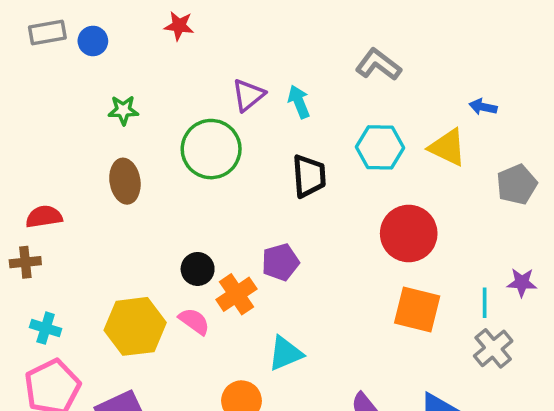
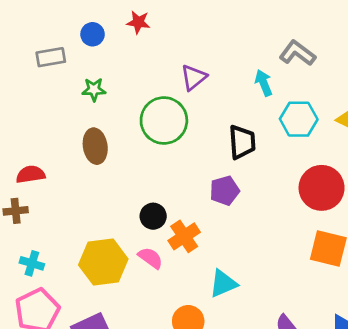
gray rectangle: (47, 33) -> (51, 57), moved
blue circle: (93, 41) -> (93, 34), moved
cyan arrow: (299, 102) -> (264, 83), moved
purple pentagon: (280, 262) -> (225, 191), moved

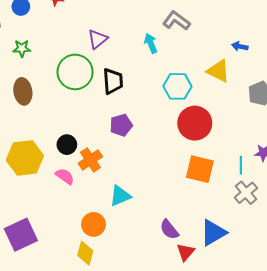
cyan hexagon: (299, 119) -> (177, 86), moved
black trapezoid: (242, 142) -> (113, 81), moved
yellow hexagon: (103, 262) -> (25, 158), moved

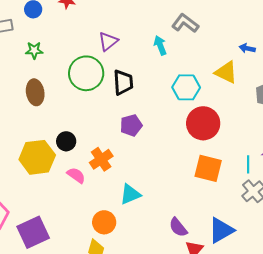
black circle: (67, 145) -> (66, 141), moved

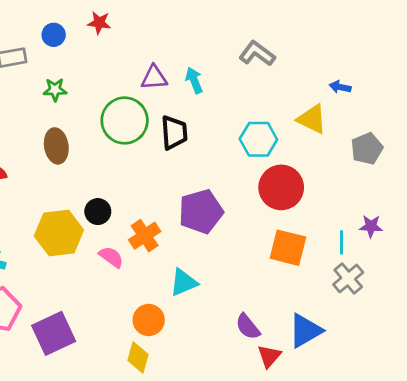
purple triangle: (108, 41) -> (154, 78), turned 35
cyan arrow: (160, 45) -> (194, 80), moved
purple pentagon: (131, 125) -> (201, 212), moved, size x1.5

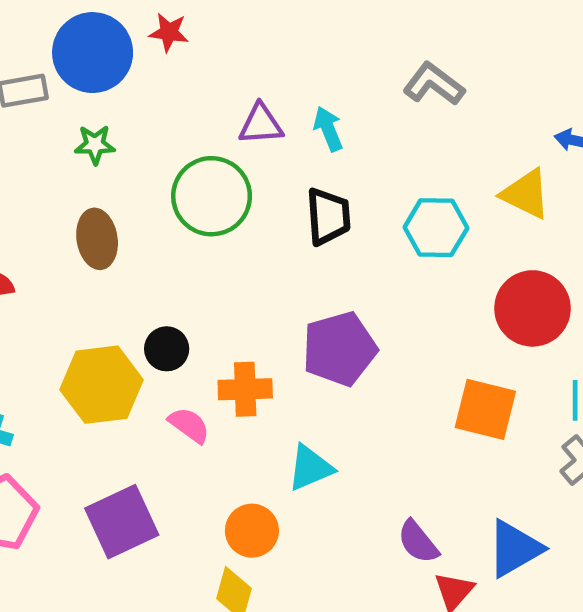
blue circle: (54, 35) -> (93, 53), size x2.0
black trapezoid: (174, 133) -> (328, 216), moved
red circle: (281, 187) -> (532, 308), moved
orange cross: (145, 236) -> (245, 389), turned 32
purple square: (54, 333) -> (122, 522), moved

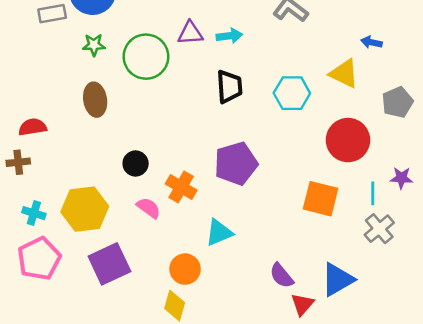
cyan arrow: (328, 129) -> (229, 36), turned 105
green circle: (212, 196) -> (146, 57), moved
yellow hexagon: (102, 385) -> (85, 209), moved
orange cross: (245, 389) -> (181, 187), turned 32

